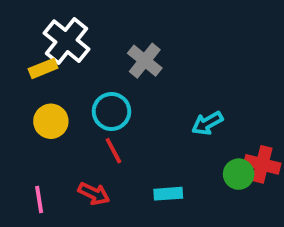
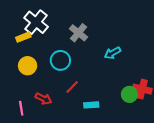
cyan arrow: (207, 123) -> (112, 53), moved
red line: (113, 151) -> (72, 87), moved, turned 72
red arrow: (94, 194) -> (43, 99), moved

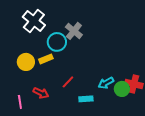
yellow rectangle: (23, 37) -> (46, 59), moved
cyan arrow: (112, 53) -> (106, 83), moved
cyan circle: (60, 60) -> (57, 42), moved

